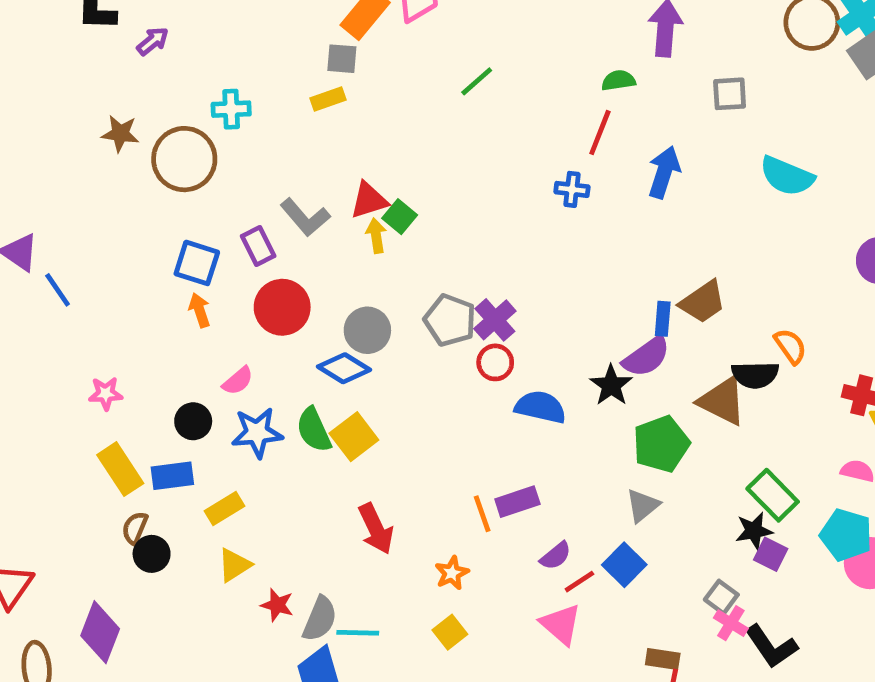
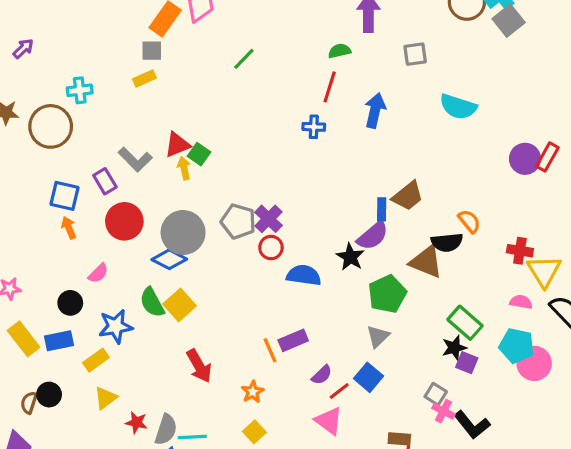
gray circle: (367, 330) -> (183, 232), size x1.4
blue star: (257, 433) -> (116, 326), moved
brown semicircle: (135, 528) -> (29, 403), moved

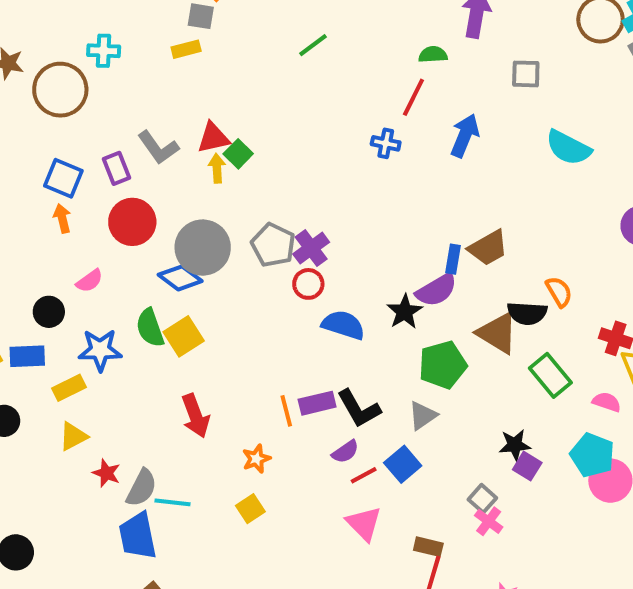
green rectangle: (465, 323) -> (550, 375), moved
pink triangle: (329, 421) -> (364, 524), moved
black L-shape: (472, 425) -> (359, 409), moved

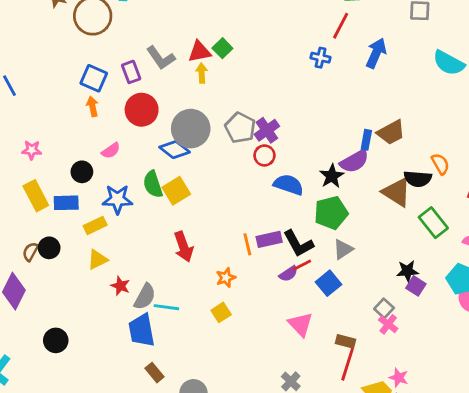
green square: (238, 154) -> (222, 48), moved
green pentagon: (443, 365) -> (331, 213), moved
red line: (364, 475) -> (302, 265), moved

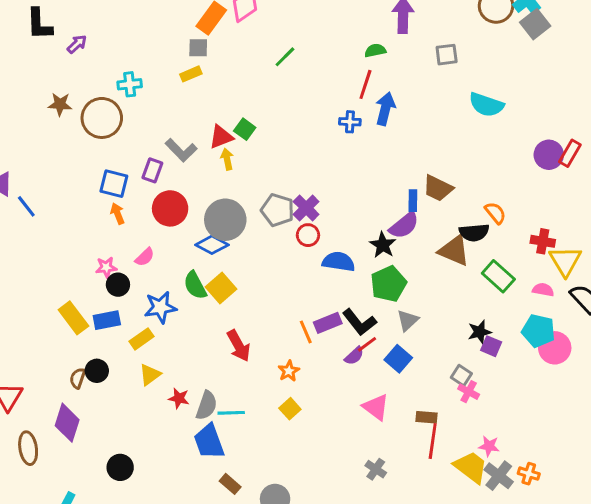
blue arrow: (376, 53) -> (385, 109), moved
purple rectangle: (131, 72) -> (152, 170), turned 50
brown trapezoid: (391, 132) -> (438, 188), turned 64
pink star: (32, 150) -> (106, 267), moved

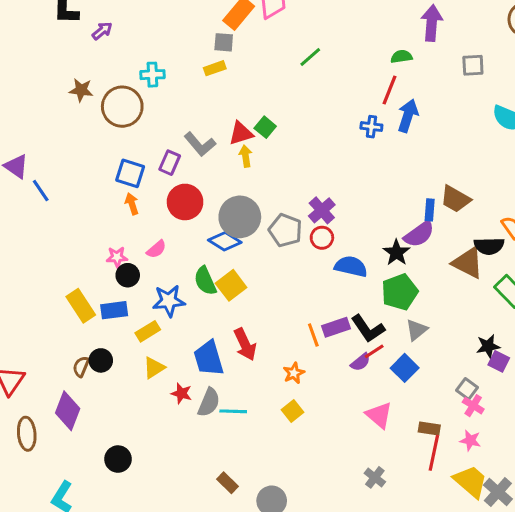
gray pentagon: (278, 210) -> (285, 230), moved
blue trapezoid: (209, 442) -> (209, 358), moved
pink star: (489, 446) -> (470, 440), moved

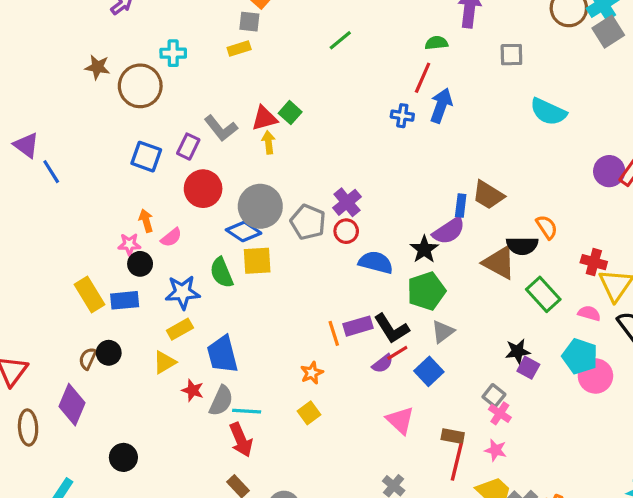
orange arrow: (132, 204) -> (146, 221), moved
yellow square: (231, 285) -> (257, 261), moved, turned 32
yellow rectangle: (148, 331) -> (180, 329), moved
red arrow: (245, 344) -> (241, 440), moved

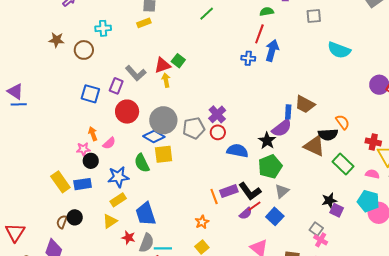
brown circle: (140, 86) -> (84, 50), size x0.7
blue line: (51, 172) -> (19, 104), moved, turned -56
gray pentagon: (308, 222) -> (194, 128), turned -30

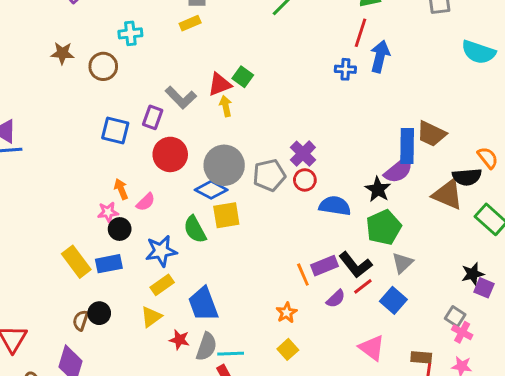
blue rectangle: (288, 112) -> (407, 146), size x1.6
purple semicircle: (246, 213) -> (336, 299), moved

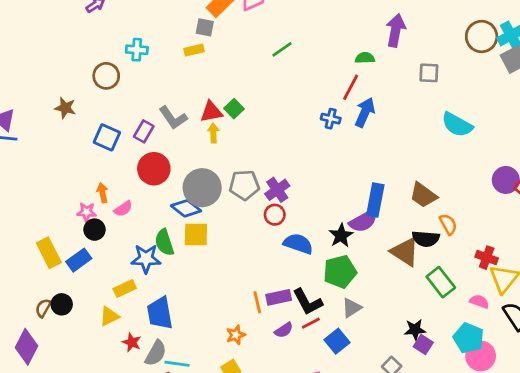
brown star: (62, 53) -> (65, 108), moved
brown trapezoid: (431, 134) -> (423, 195), moved
gray pentagon: (269, 175) -> (244, 185), moved
blue star: (161, 251) -> (146, 259), moved
blue rectangle: (109, 264) -> (79, 260), turned -35

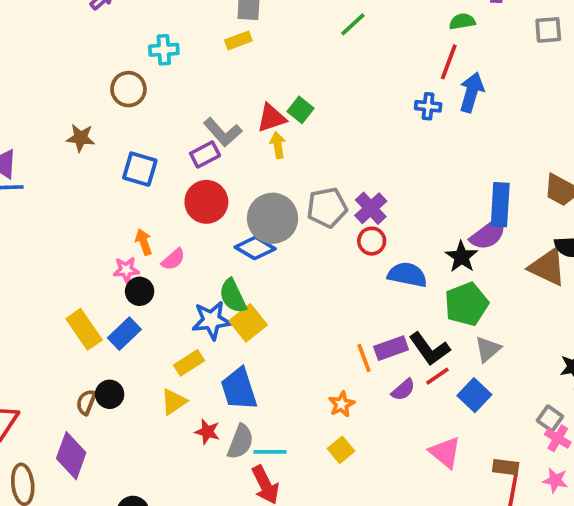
purple rectangle: (144, 131) -> (205, 154), moved, turned 40
yellow square: (196, 234) -> (248, 323), moved, turned -32

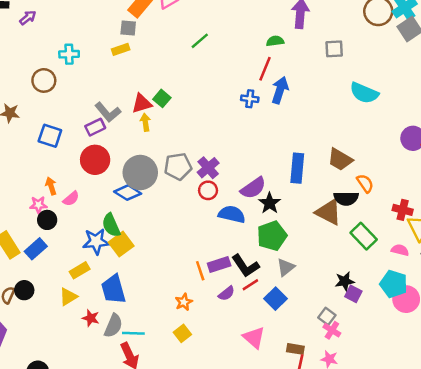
purple semicircle: (488, 234) -> (253, 188), moved

